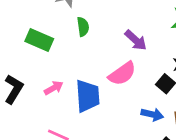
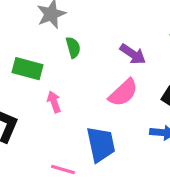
pink arrow: (54, 88) -> (54, 102), moved, turned -72
blue trapezoid: (87, 96) -> (101, 144), moved

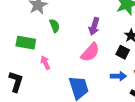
purple arrow: (133, 54) -> (94, 26), turned 78

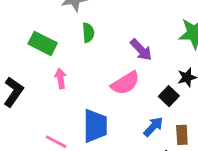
purple arrow: (94, 26) -> (141, 50), turned -78
blue arrow: (118, 76) -> (153, 127), turned -63

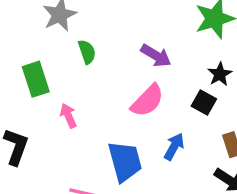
green rectangle: (43, 43) -> (36, 79), turned 60
blue arrow: (153, 127) -> (174, 147), moved

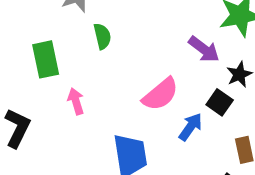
purple arrow: (156, 56) -> (204, 49), moved
blue arrow: (174, 147) -> (191, 127), moved

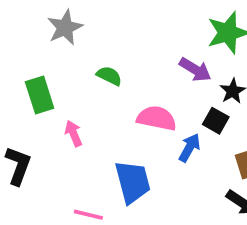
green semicircle: (102, 36) -> (109, 76), moved, turned -45
pink semicircle: (160, 94) -> (157, 118), turned -123

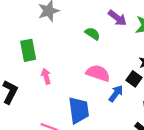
purple arrow: (195, 70) -> (117, 18), moved
green semicircle: (109, 76) -> (92, 34), moved

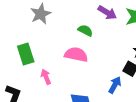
pink semicircle: (98, 73) -> (76, 55), moved

